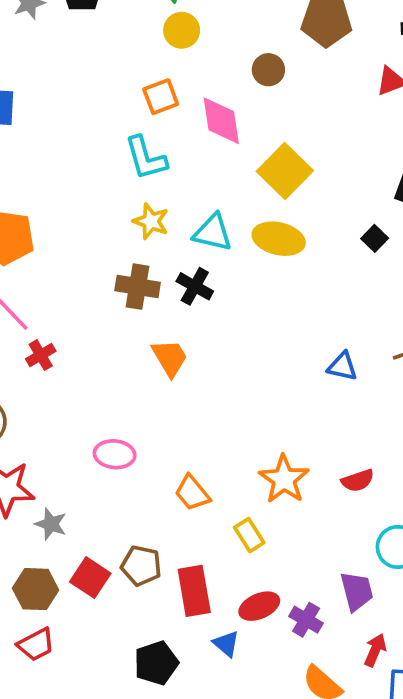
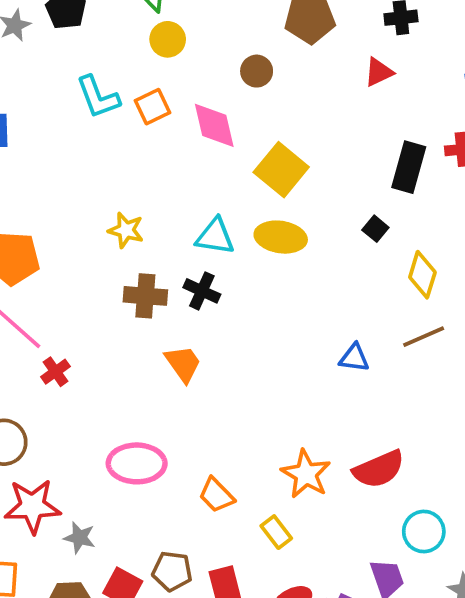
cyan L-shape: (146, 158) -> (98, 97), moved
yellow star: (151, 221) -> (126, 230), moved
pink ellipse: (115, 454) -> (137, 463), size x1.4
red semicircle: (358, 480) -> (379, 469), size x1.6

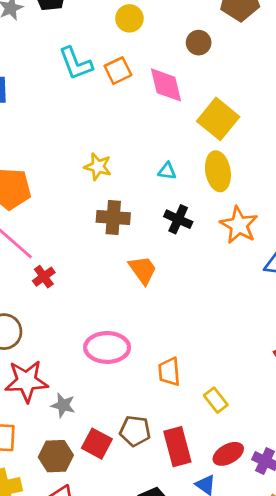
cyan triangle: (215, 236) -> (167, 171), size x0.6
yellow ellipse: (281, 237) -> (218, 171), turned 72
black cross: (202, 291) -> (178, 219), moved
orange star: (306, 474) -> (239, 225), moved
orange trapezoid: (216, 495) -> (169, 372), turned 40

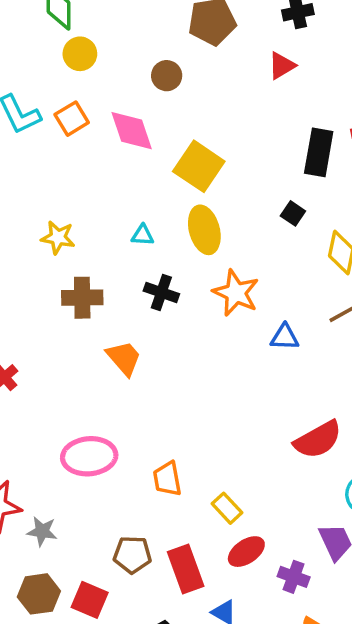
red square: (97, 444) -> (90, 600), moved
red ellipse: (228, 454) -> (246, 552), moved

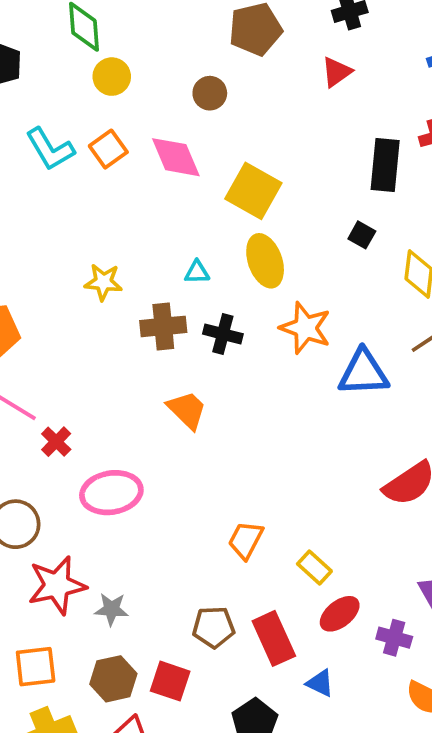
brown cross: (82, 298) -> (163, 326), moved
blue triangle: (285, 337) -> (363, 373), size x1.6
pink ellipse: (89, 456) -> (111, 493), moved
orange trapezoid: (167, 479) -> (246, 540), turned 42

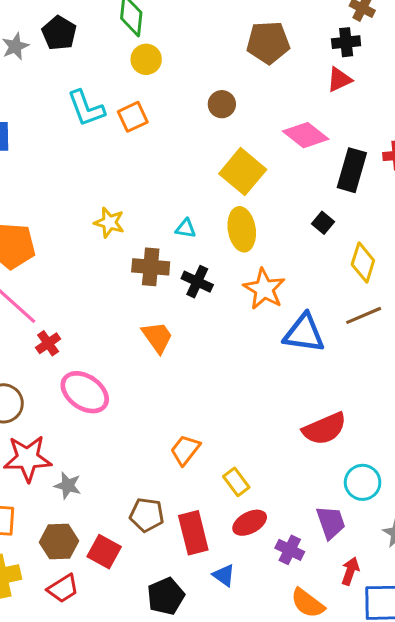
red triangle: (336, 72) -> (339, 80), moved
brown circle: (210, 93) -> (222, 104), moved
pink diamond: (176, 157) -> (306, 135), moved, turned -39
pink ellipse: (111, 493) -> (85, 392), turned 33

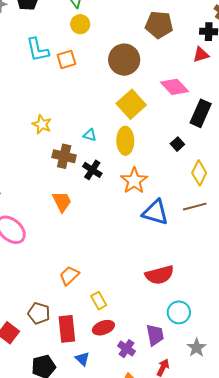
brown circle: (222, 104) -> (124, 60), size x1.8

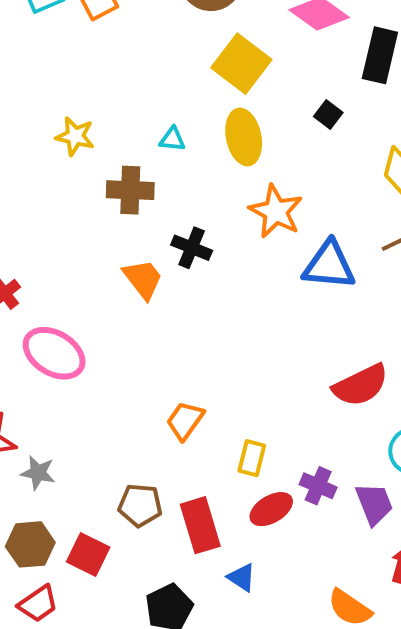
black square: (177, 144) -> (328, 114), moved
black cross: (92, 170) -> (192, 248), moved
yellow rectangle: (99, 301) -> (252, 458), turned 54
purple cross: (126, 349) -> (318, 486), moved

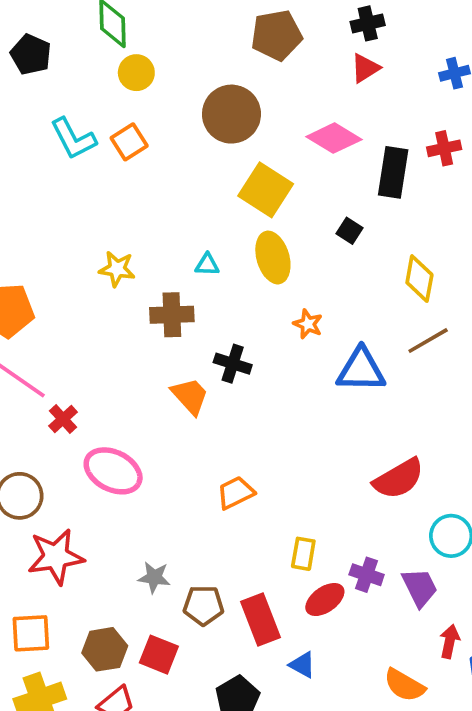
orange star: (276, 211) -> (308, 324), size x0.6
orange trapezoid: (185, 421) -> (236, 493), moved, turned 33
gray star: (38, 473) -> (154, 577), moved

